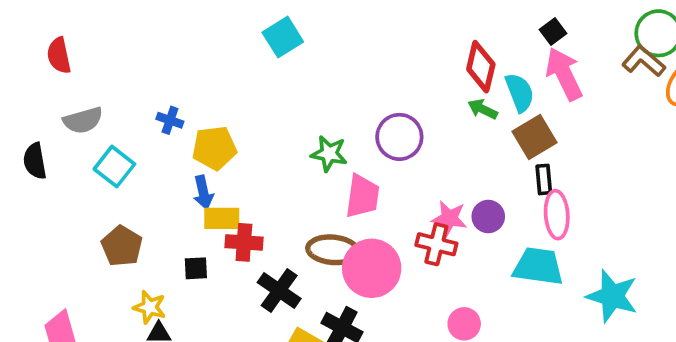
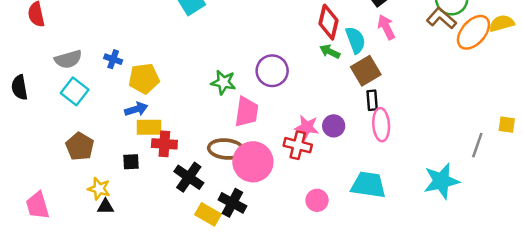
pink arrow: (564, 74) -> (386, 27), size x0.7
gray semicircle: (83, 120) -> (68, 59), moved
blue arrow: (203, 192) -> (136, 109), turned -95
cyan trapezoid: (538, 266) -> (368, 185), moved
cyan star: (612, 296) -> (441, 181), moved, turned -30

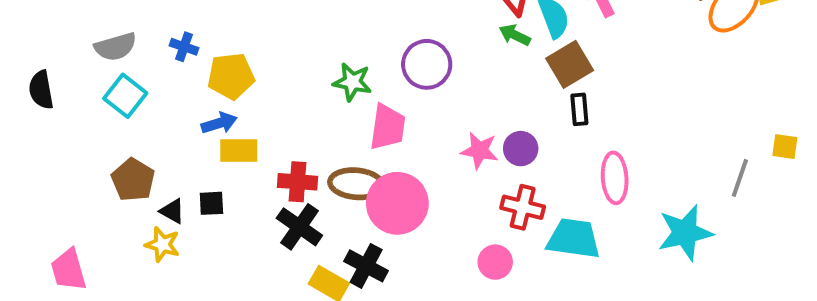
pink ellipse: (381, 125) -> (615, 178), moved
red cross: (164, 144) -> (298, 182), moved
red cross: (298, 145) -> (523, 207), moved
black triangle: (105, 207) -> (172, 211), moved, turned 30

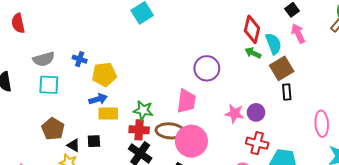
green star: (352, 82) -> (143, 110), moved
cyan square: (125, 96) -> (49, 85), turned -35
pink ellipse: (615, 178) -> (322, 124), moved

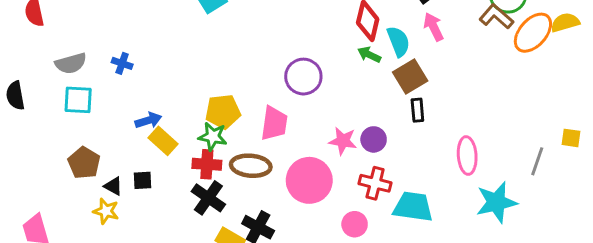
yellow pentagon: (104, 74) -> (223, 112), moved
yellow rectangle: (108, 113) -> (163, 141), turned 42
pink circle: (191, 141) -> (309, 180), moved

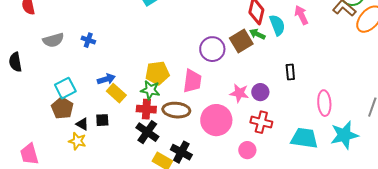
brown square: (410, 77) -> (241, 41), moved
cyan square: (78, 100) -> (65, 88), moved, turned -30
cyan trapezoid: (413, 207) -> (304, 138), moved

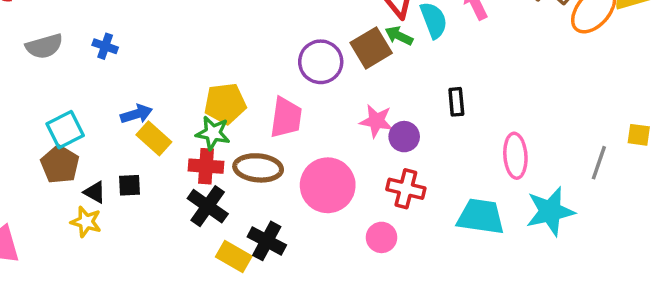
pink star: (239, 93) -> (376, 121), moved

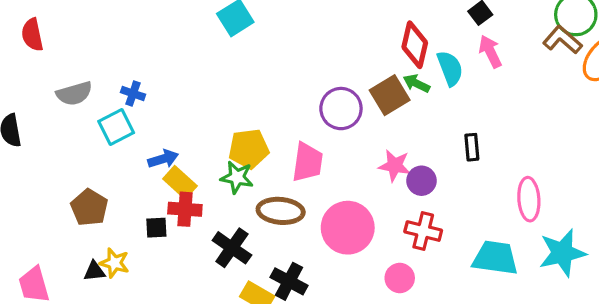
cyan square: (65, 130) -> (116, 127), moved
red cross: (206, 166) -> (185, 209), moved
black triangle: (95, 192) -> (94, 271), moved, turned -35

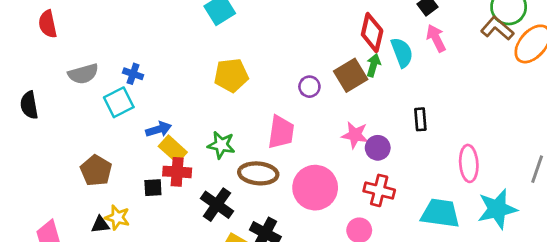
green arrow: (416, 83) -> (373, 65), turned 80
purple circle: (341, 109) -> (309, 87), size x0.6
yellow pentagon: (249, 149) -> (231, 75), moved

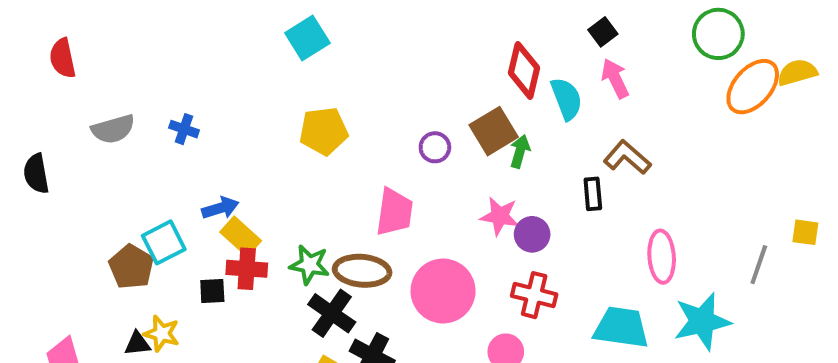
brown L-shape: (497, 28) -> (627, 157), moved
green arrow: (373, 65) -> (520, 151), moved
cyan square: (119, 102) -> (164, 242), moved
green star: (221, 145) -> (309, 265), moved
black cross: (217, 205) -> (332, 313), moved

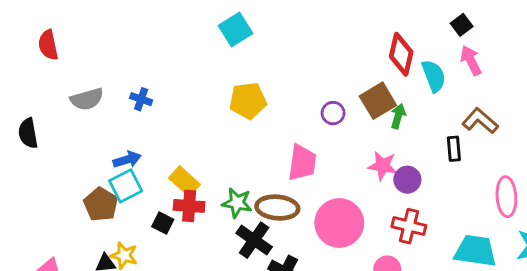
blue arrow: (220, 208) -> (127, 160), moved
black square: (212, 291) -> (163, 223), turned 30

